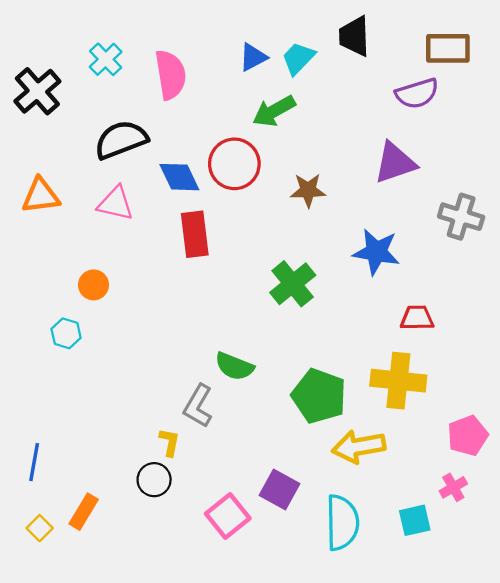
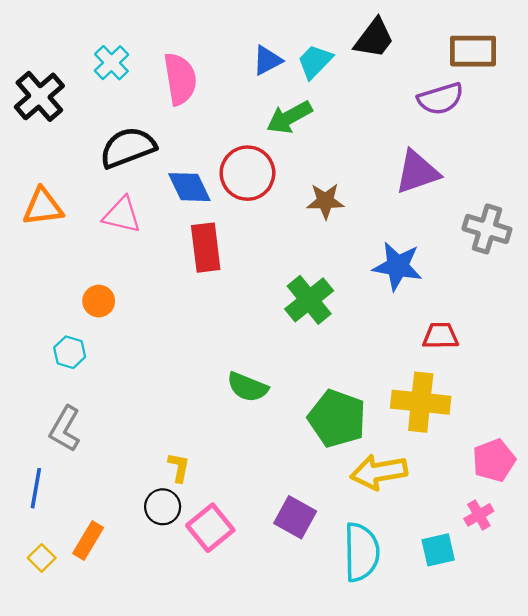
black trapezoid: (354, 36) -> (374, 38), turned -141
gray L-shape: (198, 406) -> (65, 429), moved
pink square: (228, 516) -> (210, 528), moved

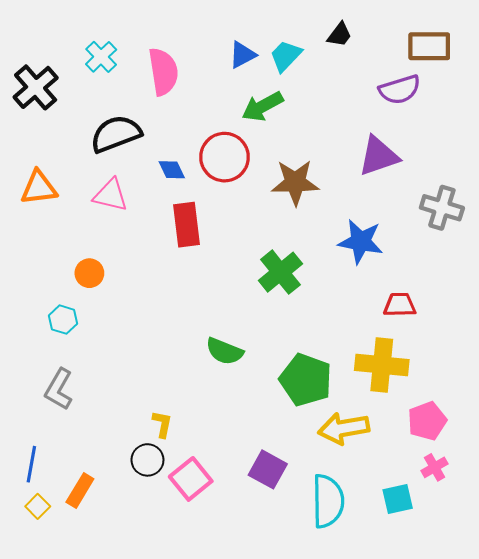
black trapezoid: (374, 38) -> (340, 35), size x0.7
blue diamond: (189, 187) -> (172, 170), size x0.7
brown star: (325, 201) -> (295, 182), size x1.4
pink pentagon: (494, 460) -> (427, 421), moved
blue line: (36, 488) -> (31, 464), moved

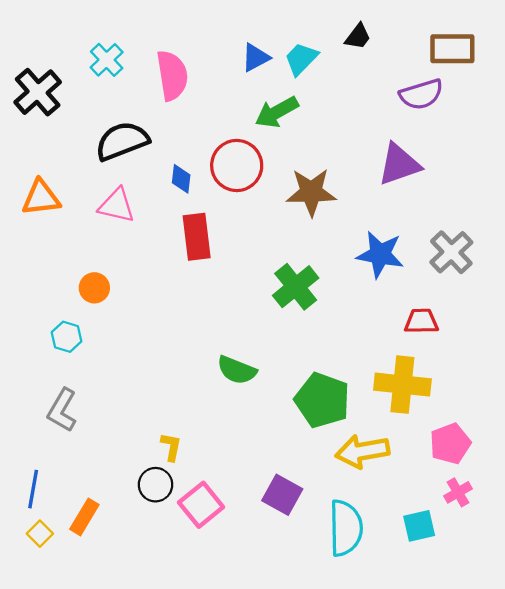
blue diamond: (172, 170) -> (181, 179), turned 32
gray cross: (442, 208) -> (451, 252), moved, turned 30

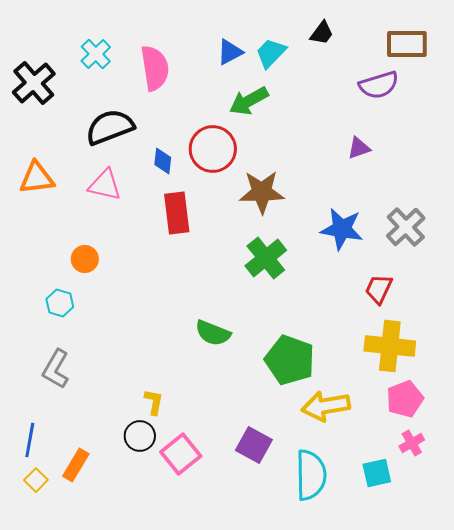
purple triangle: (399, 164) -> (359, 148), size x0.6
brown star: (311, 192) -> (262, 192), moved
red trapezoid: (421, 321) -> (379, 289), turned -64
yellow cross: (402, 385) -> (390, 346), moved

